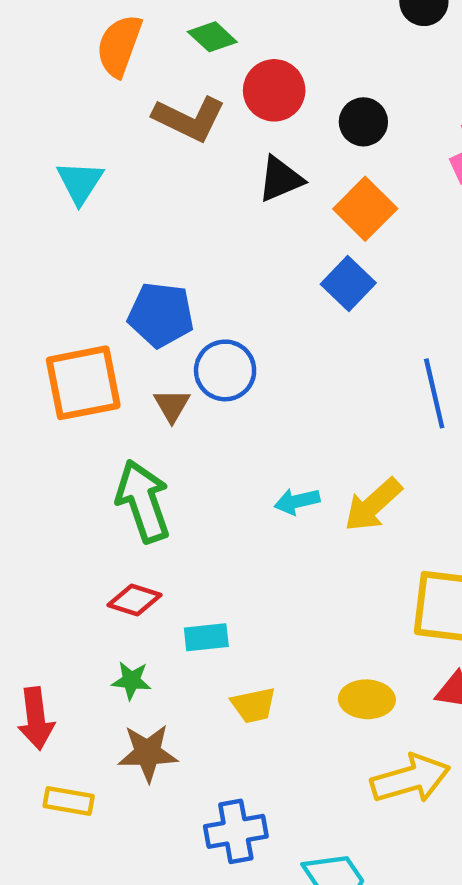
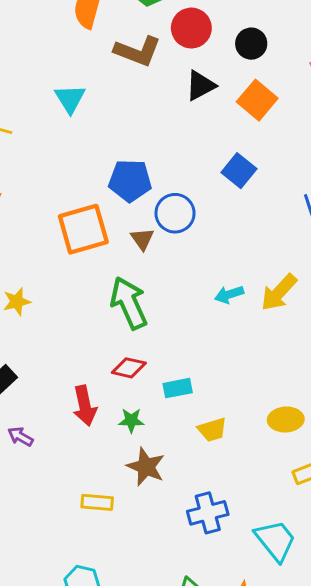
blue square: (348, 284) -> (239, 171), moved
red arrow: (36, 719) -> (85, 406), moved
brown star: (148, 753) -> (146, 467), turned 30

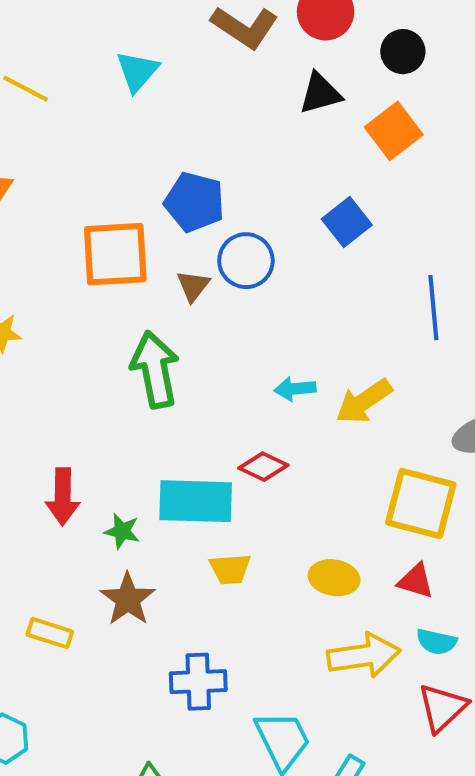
red diamond: (129, 368) -> (263, 467), moved
cyan rectangle: (178, 388) -> (196, 501), size x1.8

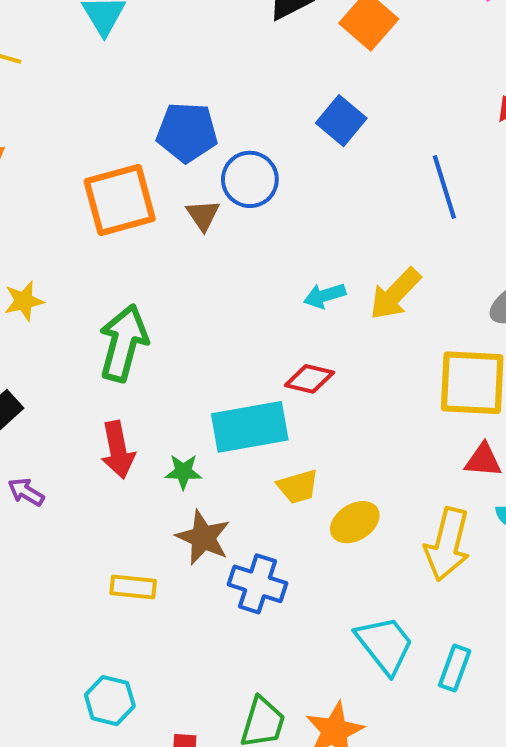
green arrow: (155, 369) -> (123, 343), moved, turned 38
yellow ellipse: (334, 578) -> (355, 522), moved, turned -30
yellow arrow: (364, 655) -> (447, 544), turned 124
blue cross: (198, 682) -> (258, 584), moved, turned 32

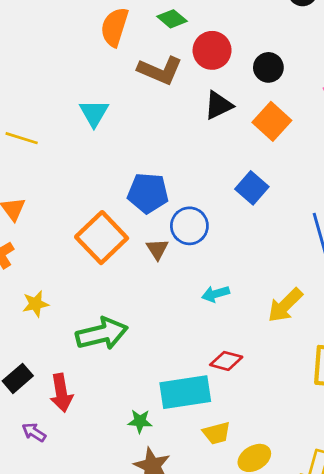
orange square: (120, 200) -> (102, 238), turned -30
cyan arrow: (325, 296) -> (216, 294), moved
green arrow: (123, 343) -> (102, 334), turned 60
red arrow: (118, 450) -> (61, 393), moved

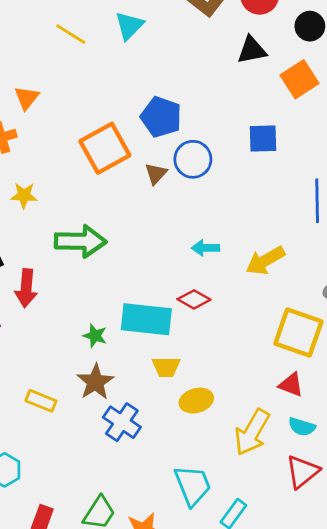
yellow line: (22, 138) -> (71, 34), moved
blue square: (252, 188) -> (263, 138), turned 32
cyan arrow: (216, 294) -> (205, 248), moved

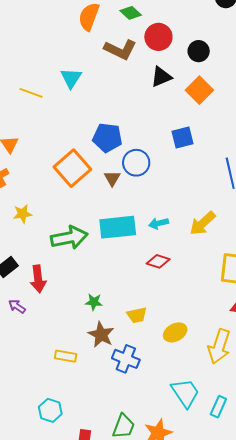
cyan rectangle: (146, 319) -> (118, 227), moved
yellow trapezoid: (166, 367) -> (137, 315), moved

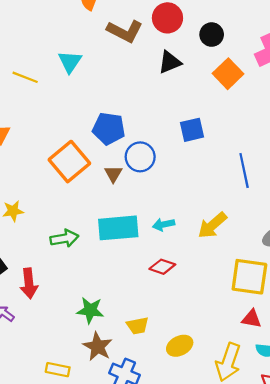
orange square: (199, 90) -> (228, 74), moved
green arrow: (69, 238) -> (64, 238), size x0.7
green star: (94, 302) -> (90, 310), size x1.4

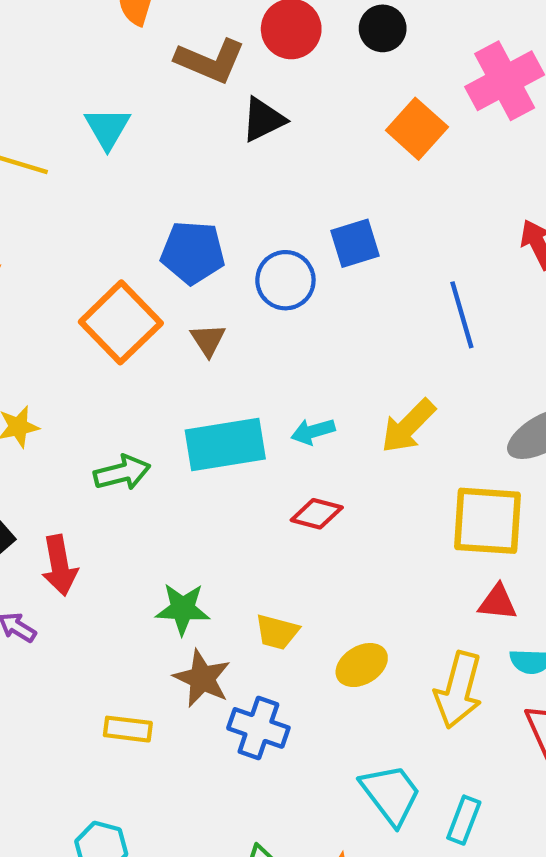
black circle: (212, 35) -> (383, 28), moved
black triangle: (170, 62) -> (263, 120), moved
blue circle: (140, 157) -> (285, 280), moved
yellow trapezoid: (138, 326) -> (277, 632), turned 30

